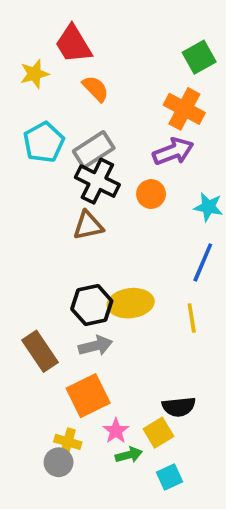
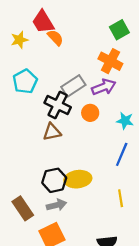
orange semicircle: (96, 89) -> (55, 38), moved
gray rectangle: (94, 150) -> (73, 86), moved
yellow line: (192, 318) -> (121, 198), moved

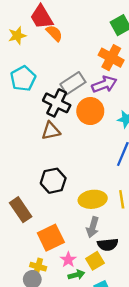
orange circle: (90, 113) -> (90, 111), size x1.5
yellow ellipse: (78, 179) -> (93, 199), moved
gray arrow: (56, 205) -> (93, 227), moved, turned 120

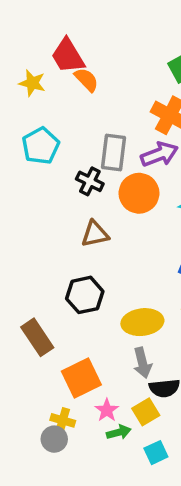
yellow star: (17, 36) -> (32, 83), turned 30
gray rectangle: (73, 83) -> (114, 153), turned -50
black cross: (57, 103) -> (90, 181), size x0.7
brown triangle: (51, 131) -> (95, 234), moved
gray arrow: (93, 227) -> (142, 363), turned -30

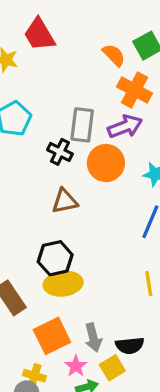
orange semicircle: (86, 80) -> (114, 55), moved
yellow ellipse: (142, 322) -> (63, 284), moved
gray arrow: (142, 363) -> (93, 338), moved

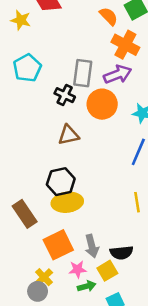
pink star: (76, 366) -> (78, 269), turned 30
yellow cross: (35, 376) -> (44, 277), turned 30

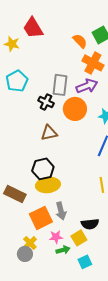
brown rectangle: (25, 214) -> (15, 194), turned -30
gray arrow: (92, 246) -> (61, 211), moved

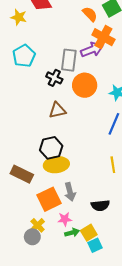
purple arrow: (87, 86) -> (92, 50), moved
yellow square: (79, 238) -> (89, 233), moved

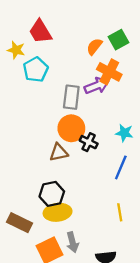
orange semicircle: (90, 14) -> (94, 47), turned -98
cyan pentagon: (24, 56) -> (36, 70), moved
black cross: (54, 78) -> (89, 142), moved
orange circle: (85, 85) -> (71, 128), moved

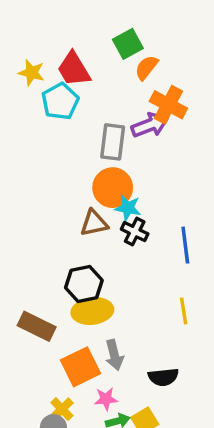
red trapezoid: (40, 32) -> (74, 69), moved
green square: (119, 40) -> (128, 44), moved
cyan star: (124, 133) -> (128, 208), moved
black cross: (89, 142) -> (135, 232), moved
blue line: (121, 167) -> (185, 245), turned -30

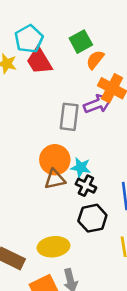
cyan pentagon: (60, 101) -> (29, 39), moved
orange circle: (113, 188) -> (55, 160), moved
black hexagon: (84, 284) -> (92, 218), moved

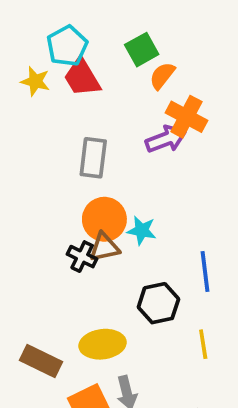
gray rectangle: (69, 117) -> (93, 158), moved
black cross: (86, 186) -> (82, 257), moved

